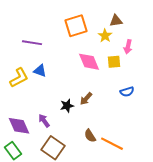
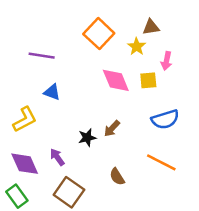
orange square: (76, 26) -> (99, 34), turned -30
yellow L-shape: (19, 78) -> (25, 119), moved
blue semicircle: (127, 92) -> (165, 119), size x1.5
orange line: (112, 144) -> (161, 162), moved

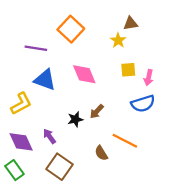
orange square: (99, 34) -> (71, 29), moved
pink arrow: (166, 61) -> (149, 78), moved
pink diamond: (116, 80) -> (84, 74), moved
blue triangle: (52, 92) -> (45, 80), size x1.5
orange line: (161, 162) -> (125, 141), moved

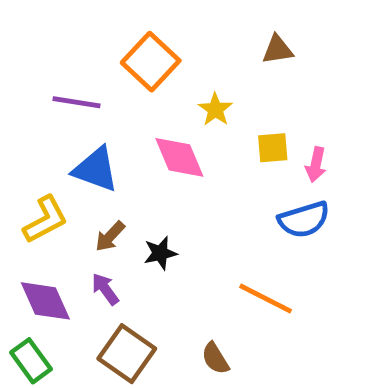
yellow star: (118, 40) -> (215, 109), moved
brown arrow: (97, 111) -> (110, 236), moved
brown semicircle: (101, 153) -> (215, 358), moved

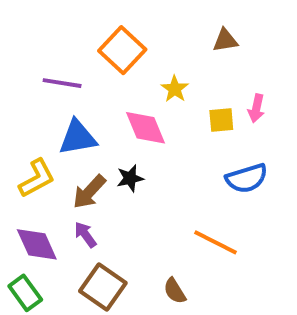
pink arrow: (316, 165) -> (256, 108), moved
blue triangle: (96, 169) -> (78, 137), turned -30
brown arrow: (110, 236) -> (89, 192), size x1.4
black star: (160, 253) -> (130, 178), moved

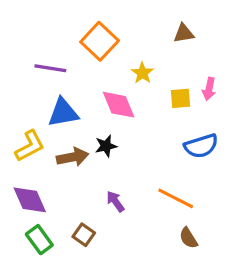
brown arrow: (89, 192) -> (73, 157), turned -144
purple arrow: (85, 235) -> (115, 201), moved
brown square: (103, 287) -> (84, 235), size x0.6
brown semicircle: (175, 291) -> (188, 238), moved
green rectangle: (25, 293) -> (39, 240), moved

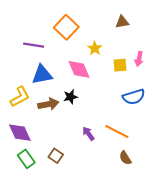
purple arrow: (115, 201) -> (88, 134), moved

